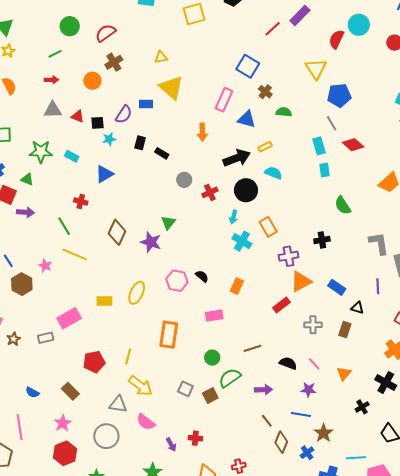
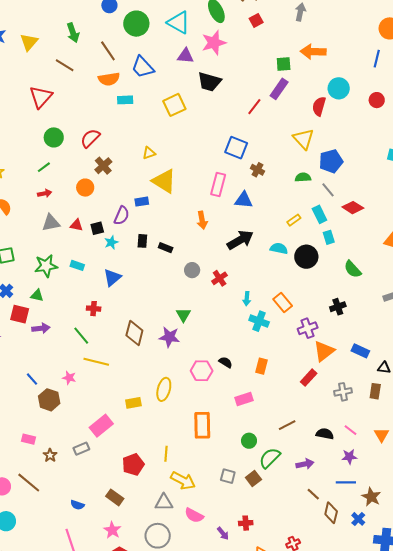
green semicircle: (284, 112) -> (303, 177), moved
yellow rectangle: (265, 147) -> (294, 220), moved
black circle: (246, 190) -> (306, 257), moved

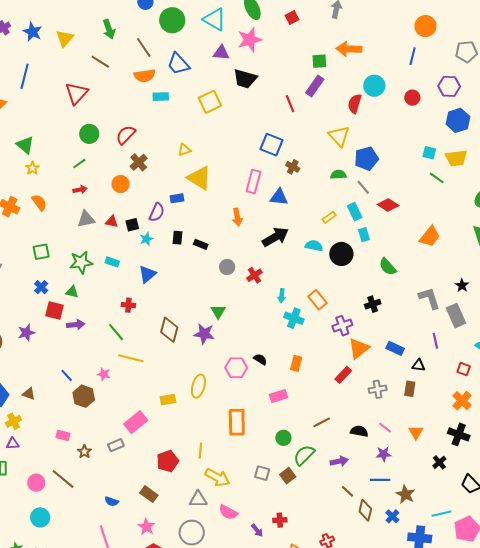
red line: (254, 107) -> (290, 104), turned -60

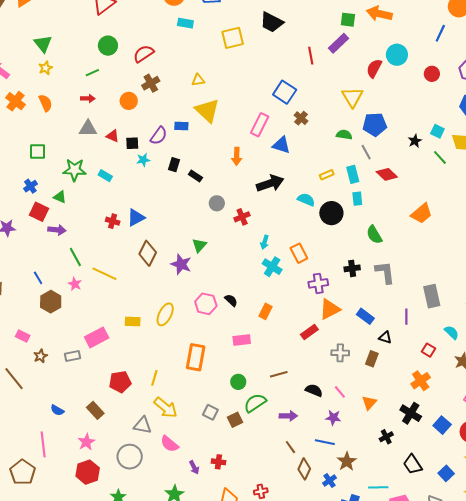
blue triangle: (147, 274) -> (136, 218), moved
black star: (462, 285) -> (415, 141), moved
gray L-shape: (429, 298) -> (385, 272), moved
green line: (116, 332) -> (75, 257), moved

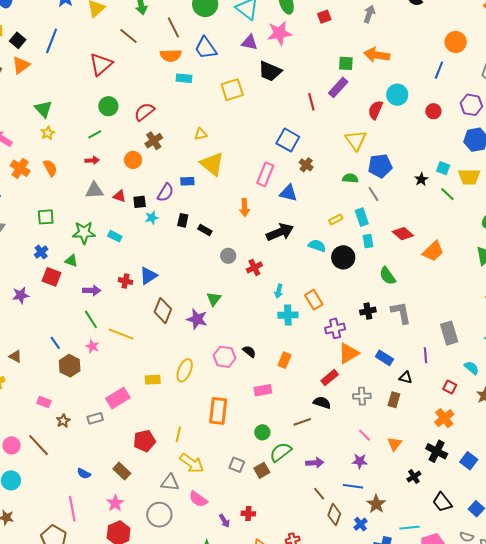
red diamond: (387, 174) -> (403, 234), moved
purple arrow: (57, 230) -> (92, 290), moved
cyan cross: (272, 267) -> (288, 315), turned -30
black semicircle: (314, 390) -> (322, 403), moved

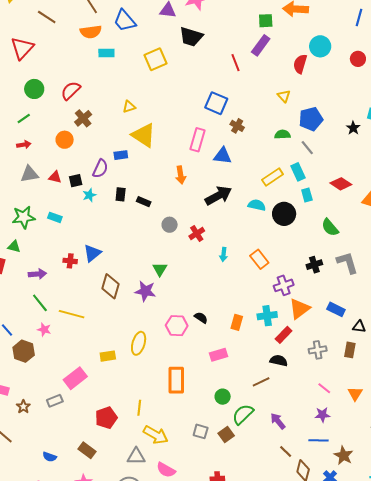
yellow triangle: (356, 140) -> (284, 96), size x0.6
yellow rectangle: (336, 219) -> (273, 177), size x1.5
cyan cross: (288, 315) -> (267, 316), moved
purple arrow: (315, 463) -> (278, 421), turned -120

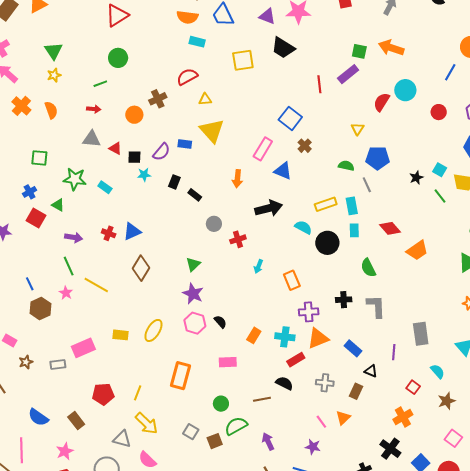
red semicircle: (71, 91) -> (187, 77), moved
purple star: (145, 291) -> (193, 294), moved
orange triangle: (355, 394) -> (343, 418), moved
blue semicircle: (50, 457) -> (38, 417), size x1.5

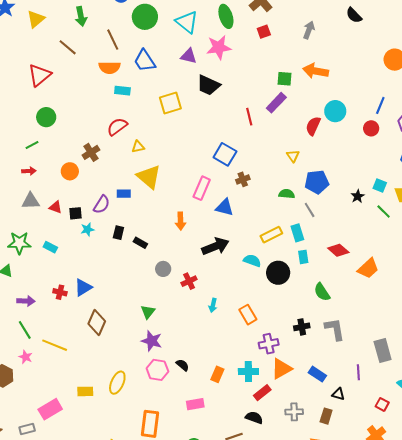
blue line: (450, 72) -> (380, 105), moved
brown cross: (305, 146) -> (243, 179), turned 32

